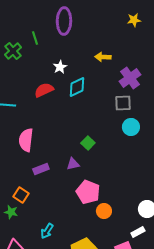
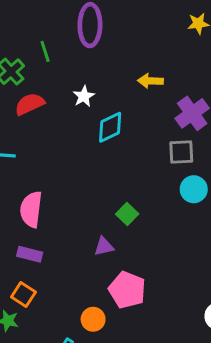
red semicircle: (44, 90) -> (30, 104), moved
purple rectangle: (41, 169) -> (30, 254), moved, turned 35
orange circle: (104, 211) -> (93, 319), moved

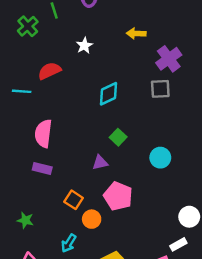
red semicircle: (30, 104) -> (49, 71), moved
cyan diamond: (110, 127) -> (108, 94), moved
cyan circle: (194, 189) -> (160, 158), moved
orange square: (23, 294) -> (74, 200), moved

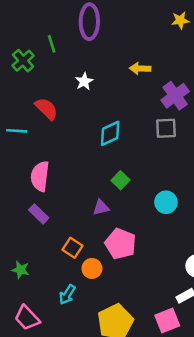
red semicircle: (49, 71) -> (46, 109), turned 70
purple rectangle: (42, 168) -> (39, 214), turned 30

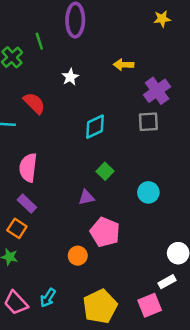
orange square: (72, 248) -> (17, 228), moved
cyan arrow: (67, 294) -> (48, 298), moved

